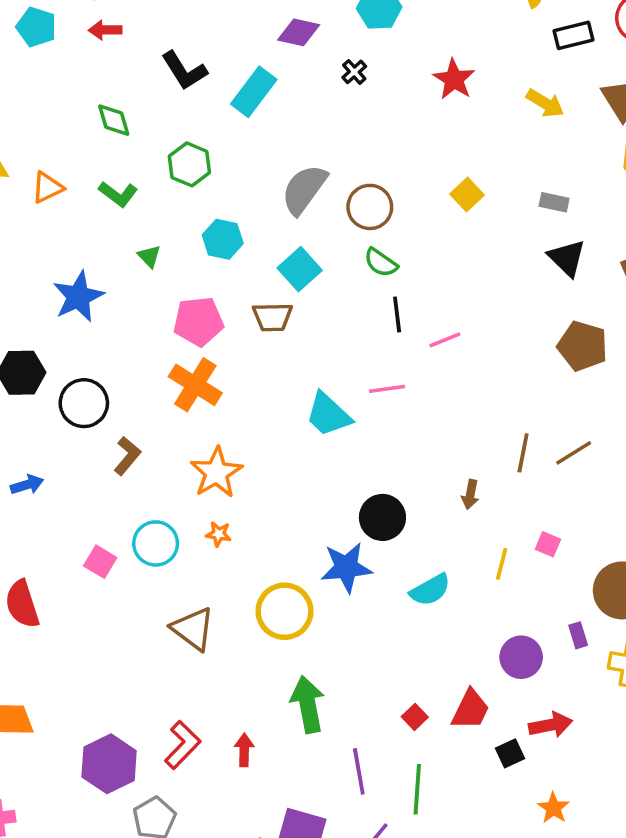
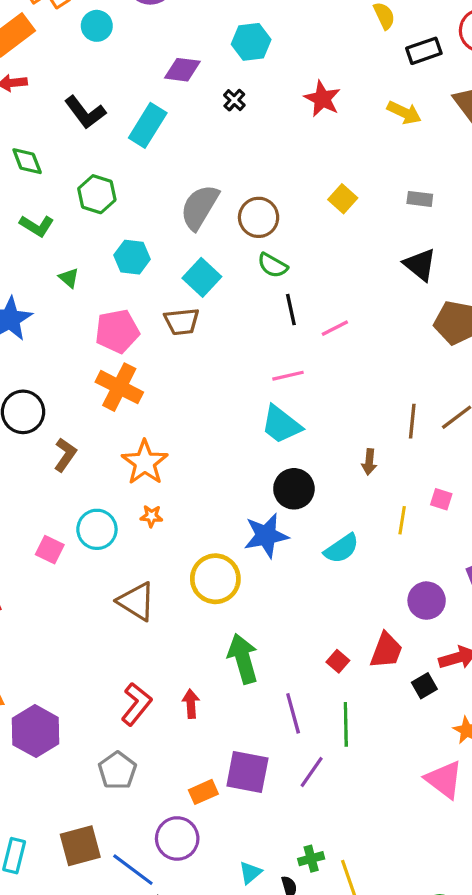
black triangle: (567, 258) -> (420, 265), moved
cyan trapezoid: (328, 414) -> (281, 425), moved
purple hexagon: (109, 764) -> (35, 731), moved

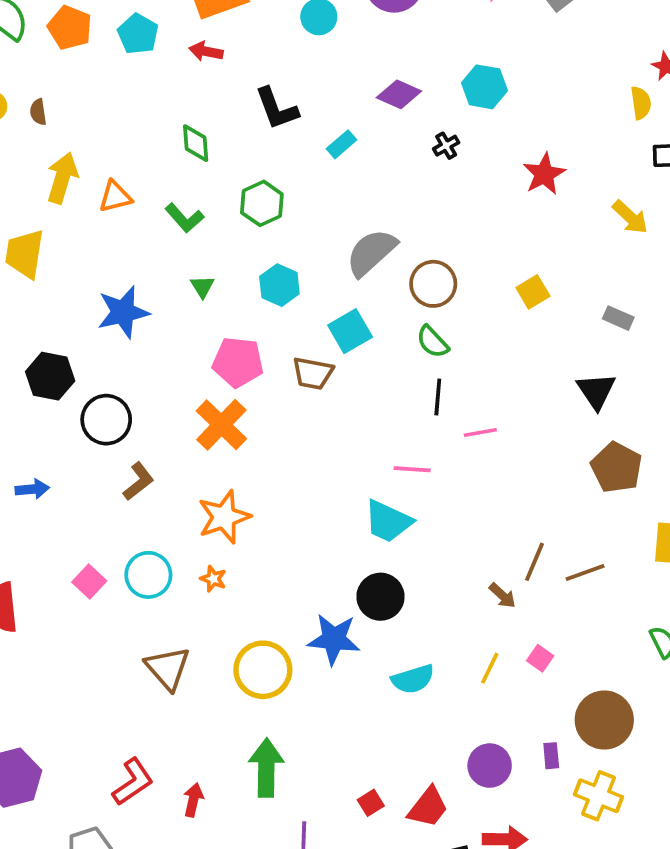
cyan rectangle: (148, 125) -> (341, 144), size x0.6
cyan trapezoid: (281, 425) -> (388, 521), turned -30
brown arrow: (369, 462) -> (502, 596), moved, turned -70

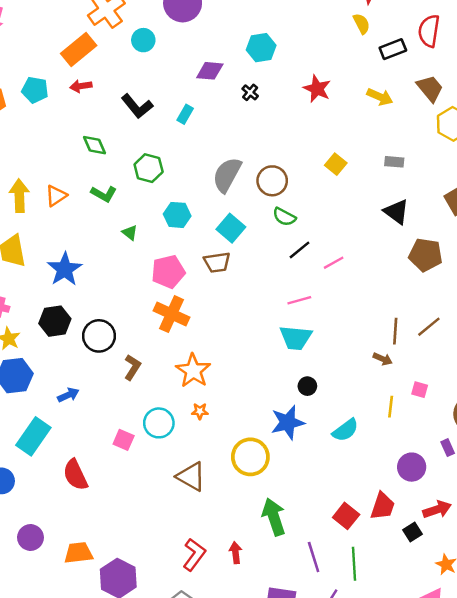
blue star: (123, 312) -> (65, 269), moved
black line: (438, 397) -> (300, 250), turned 65
black circle: (380, 597) -> (307, 386), size x0.6
red square: (371, 803) -> (346, 516), size x1.5

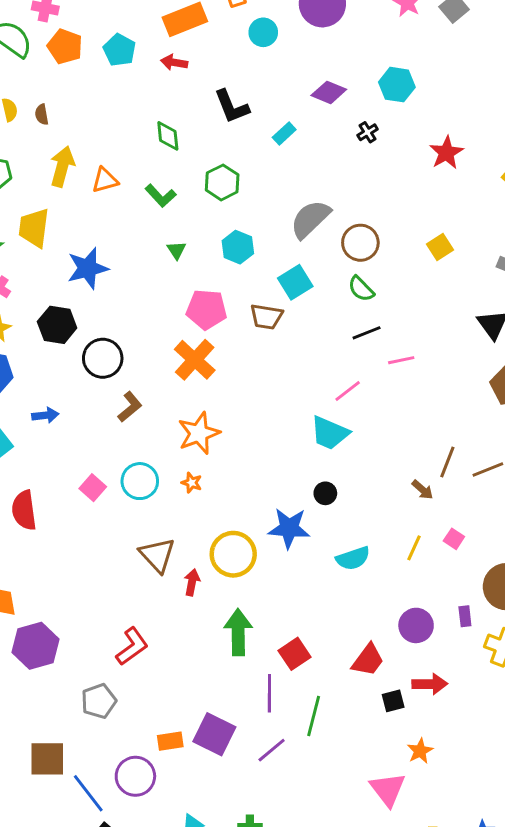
pink line: (299, 300) -> (348, 391), turned -40
red square: (346, 516) -> (294, 654), moved
red arrow: (236, 553) -> (192, 582), moved

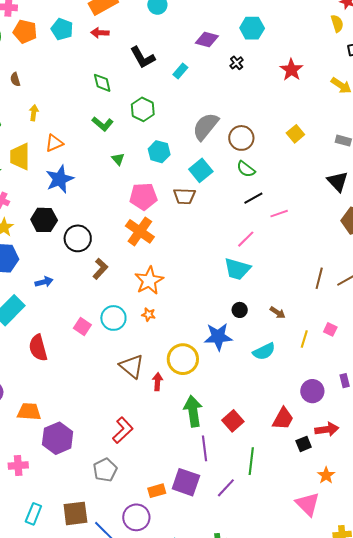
yellow arrow: (62, 167) -> (34, 113), size x0.6
orange triangle: (105, 180) -> (54, 143), moved
brown arrow: (422, 490) -> (278, 313), moved
purple line: (269, 693) -> (204, 448), moved

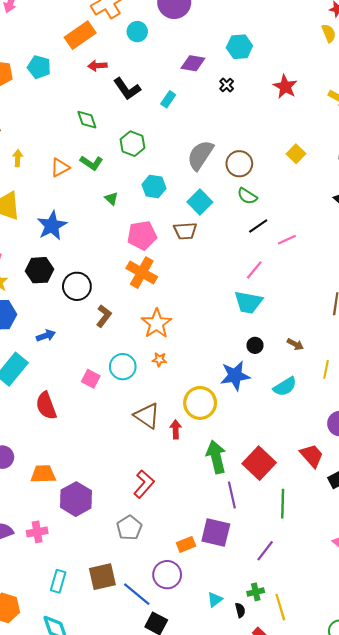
red arrow: (100, 33) -> (97, 66), moved
orange triangle: (54, 143) -> (60, 168), moved
red trapezoid: (283, 419) -> (312, 456), turned -65
red square: (233, 421) -> (259, 463), size x1.4
purple line: (226, 488) -> (265, 551), moved

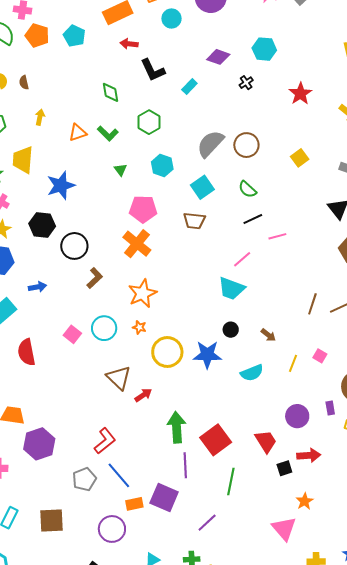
brown circle: (239, 164) -> (246, 145), moved
brown trapezoid: (185, 231) -> (194, 221), moved
yellow circle: (200, 403) -> (167, 352), moved
red arrow: (176, 429) -> (143, 395), turned 48
blue line: (137, 594) -> (119, 475), moved

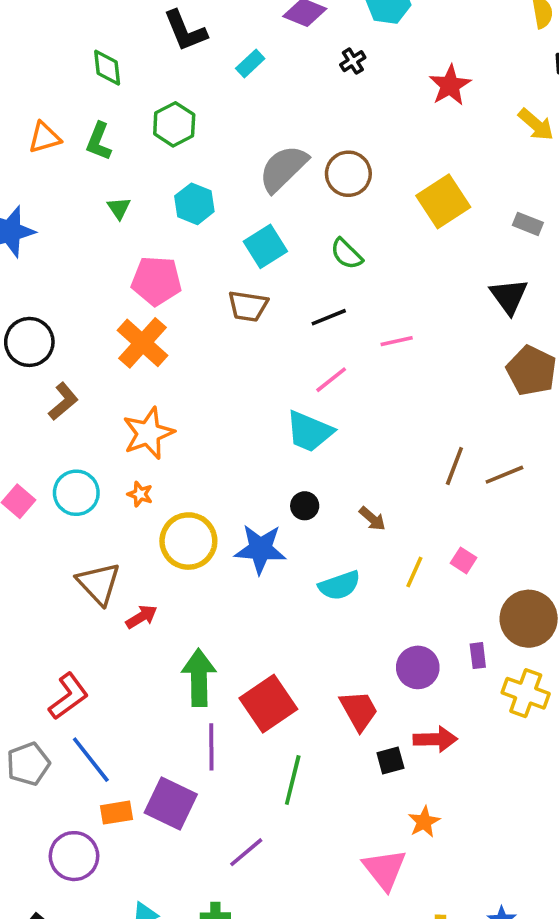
green L-shape: (108, 133) -> (99, 141), turned 65
yellow square: (300, 158) -> (443, 201), size x1.6
black line: (253, 219) -> (329, 317), moved

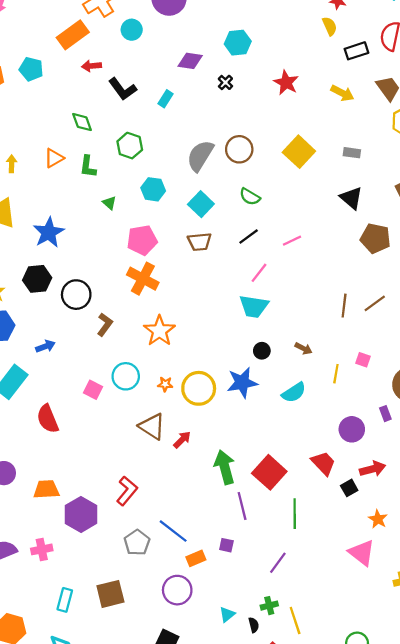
orange triangle: (45, 138) -> (54, 158), moved
orange star: (140, 494) -> (165, 384), moved
red L-shape: (68, 696) -> (127, 491), moved
purple square: (171, 804) -> (226, 545), size x0.5

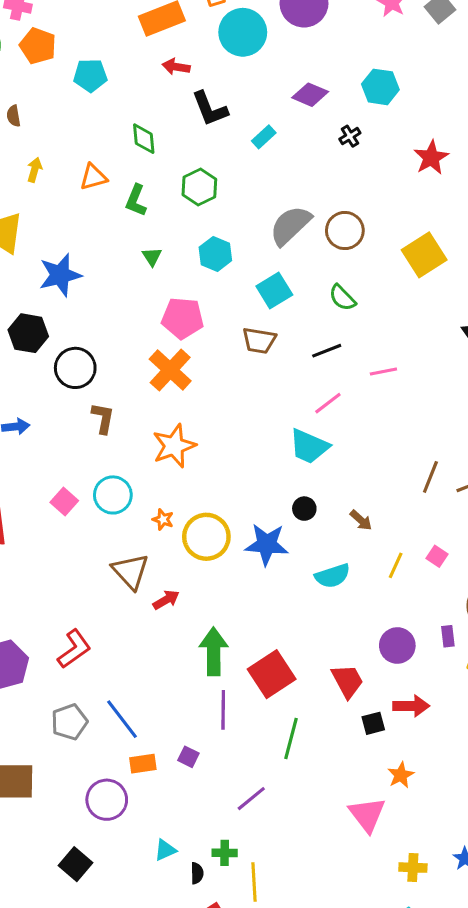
cyan circle: (132, 30) -> (243, 32), size x1.6
cyan pentagon: (31, 69) -> (90, 75), moved, turned -30
brown L-shape: (105, 325) -> (103, 418), turned -40

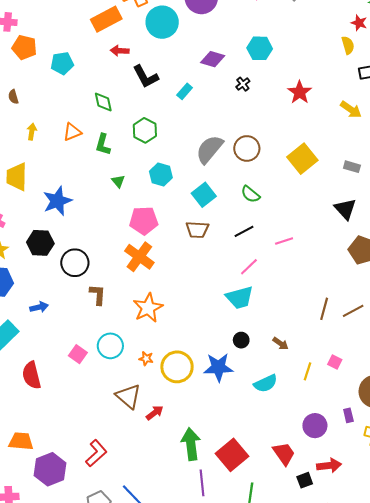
cyan trapezoid: (309, 446) -> (240, 298), turned -32

